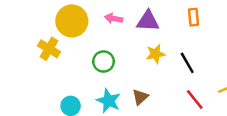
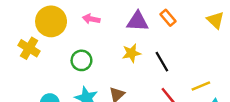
orange rectangle: (194, 17) -> (168, 18), turned -35
purple triangle: (148, 21) -> (138, 21), moved

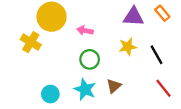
pink arrow: (91, 19) -> (85, 31), moved
green circle: (81, 60) -> (90, 59), moved

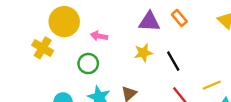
green circle: (90, 59) -> (88, 64), moved

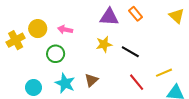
yellow circle: (64, 22) -> (38, 29), moved, size x0.7
yellow cross: (43, 48) -> (16, 40), turned 30
black line: (173, 61) -> (130, 52), turned -30

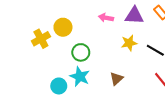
pink arrow: (65, 30) -> (106, 18), moved
cyan star: (65, 83) -> (80, 77), moved

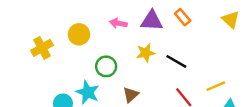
yellow circle: (63, 27) -> (79, 34), moved
green circle: (81, 52) -> (106, 66), moved

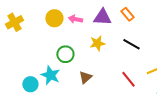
yellow circle: (79, 34) -> (54, 18), moved
yellow cross: (42, 48) -> (14, 22), moved
black line: (176, 61) -> (131, 44), moved

